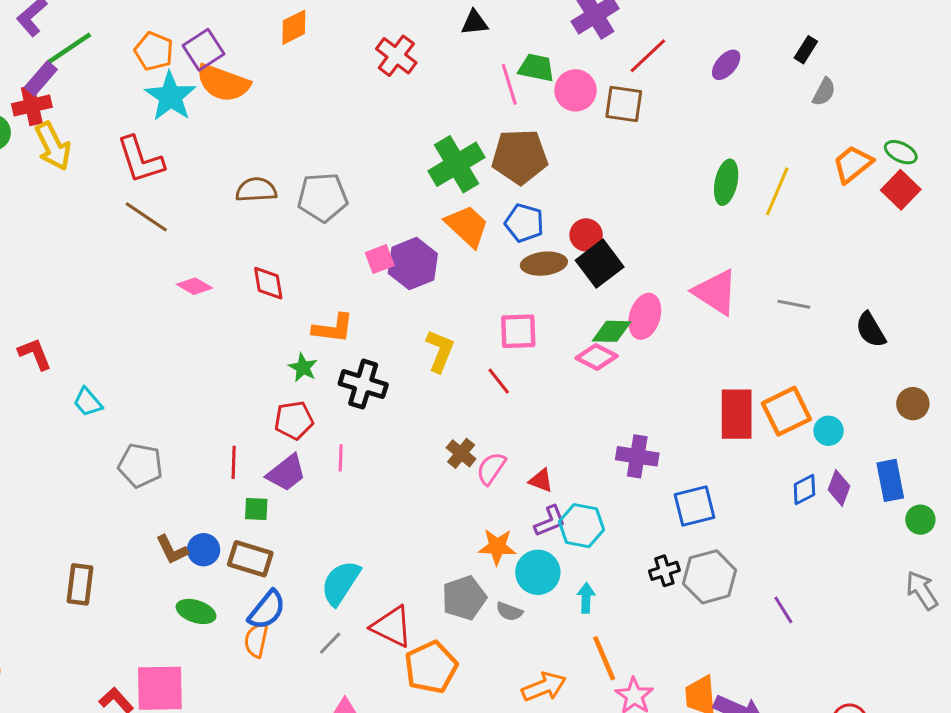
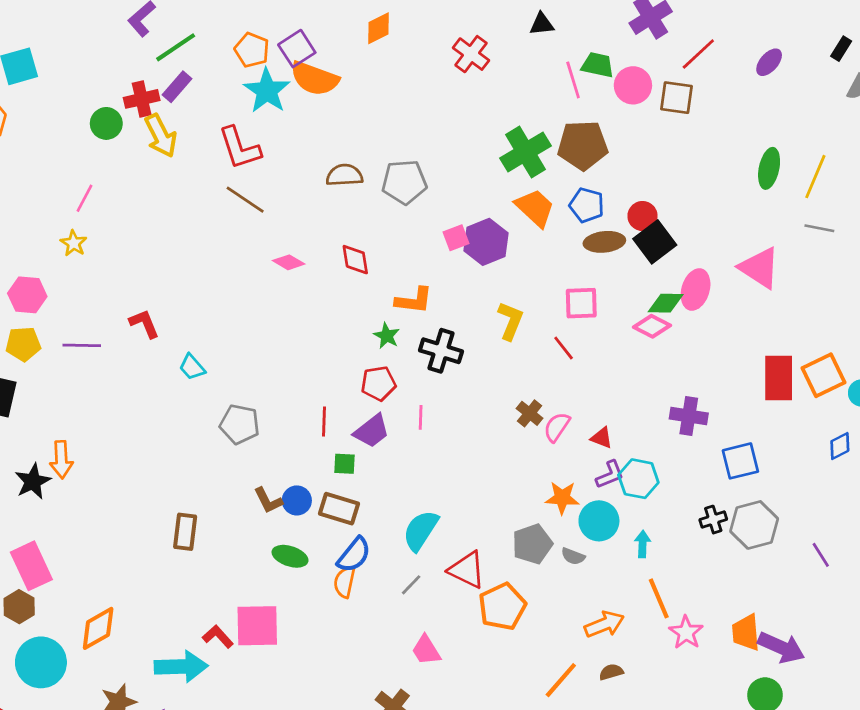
purple rectangle: (41, 78) -> (177, 87), moved
gray line: (794, 304) -> (819, 228), moved

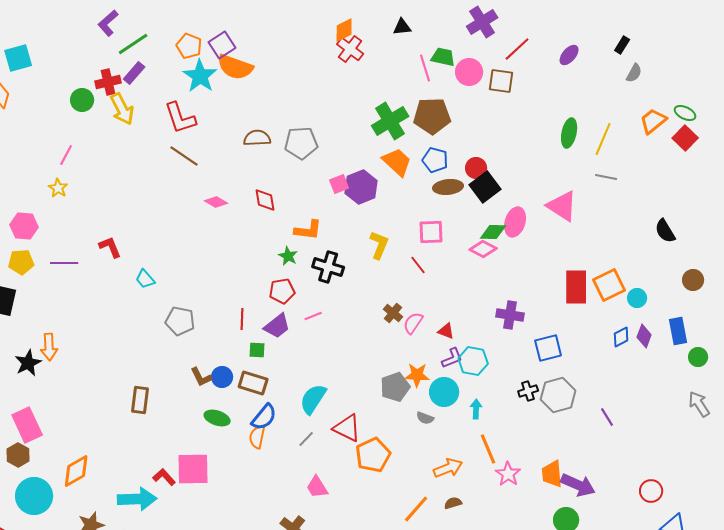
orange diamond: (378, 28) -> (344, 30), moved
pink line: (421, 417) -> (313, 316), turned 66
gray pentagon: (532, 544) -> (395, 387), moved

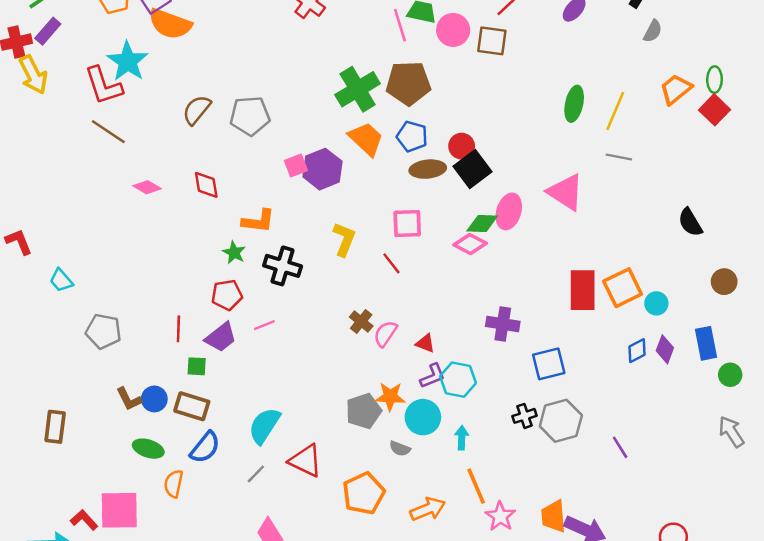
cyan star: (200, 76) -> (128, 61), moved
green ellipse: (685, 113) -> (714, 80), turned 65
brown semicircle: (257, 138) -> (197, 110), turned -48
orange semicircle: (257, 437) -> (174, 484), moved
orange pentagon: (373, 455) -> (364, 493), moved

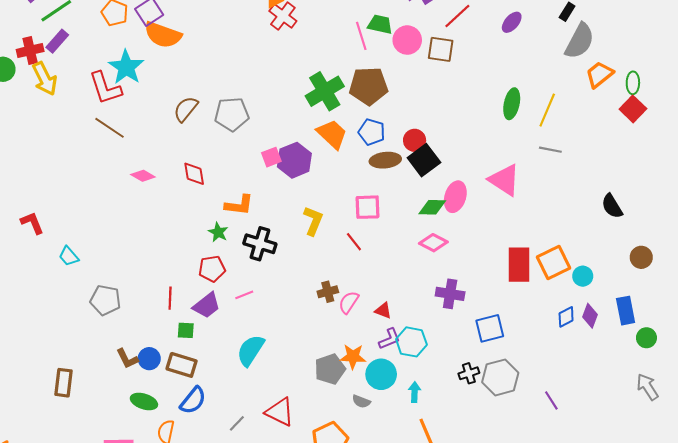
gray semicircle: (653, 31) -> (580, 41), size x1.8
orange trapezoid: (676, 89) -> (599, 74), moved
pink diamond: (470, 244) -> (433, 243), moved
brown cross: (361, 322) -> (328, 292), turned 36
cyan semicircle: (264, 426) -> (251, 350), moved

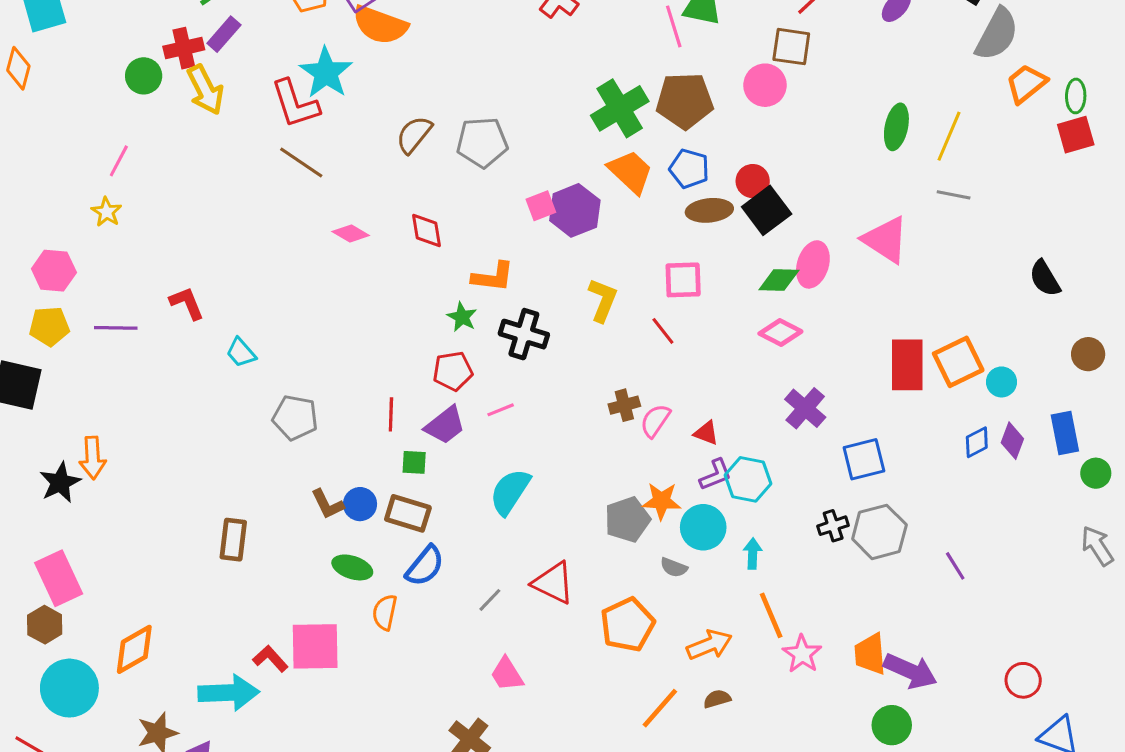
pink circle: (407, 40) -> (765, 85), moved
red square: (633, 109) -> (1076, 135), turned 30
purple cross: (450, 294) -> (805, 408), turned 32

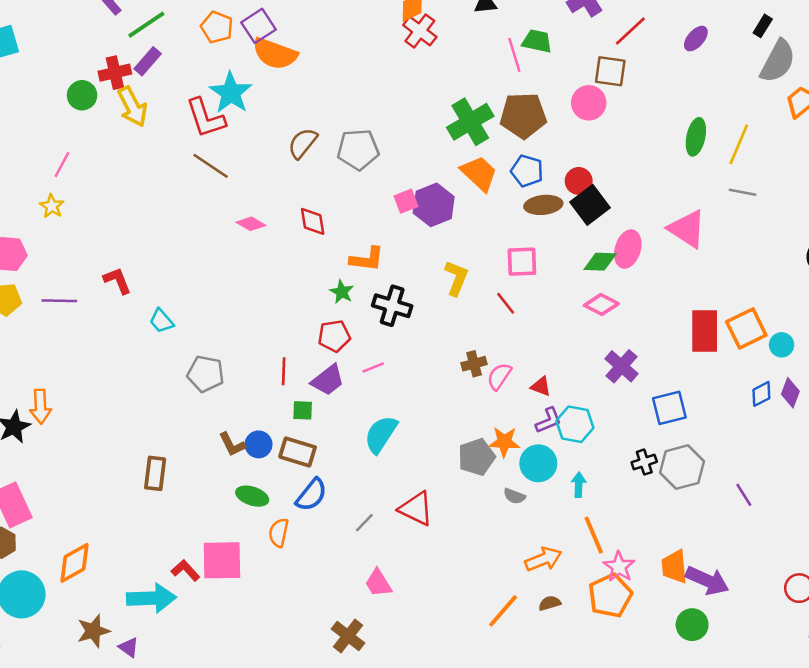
orange pentagon: (627, 625) -> (610, 596), moved

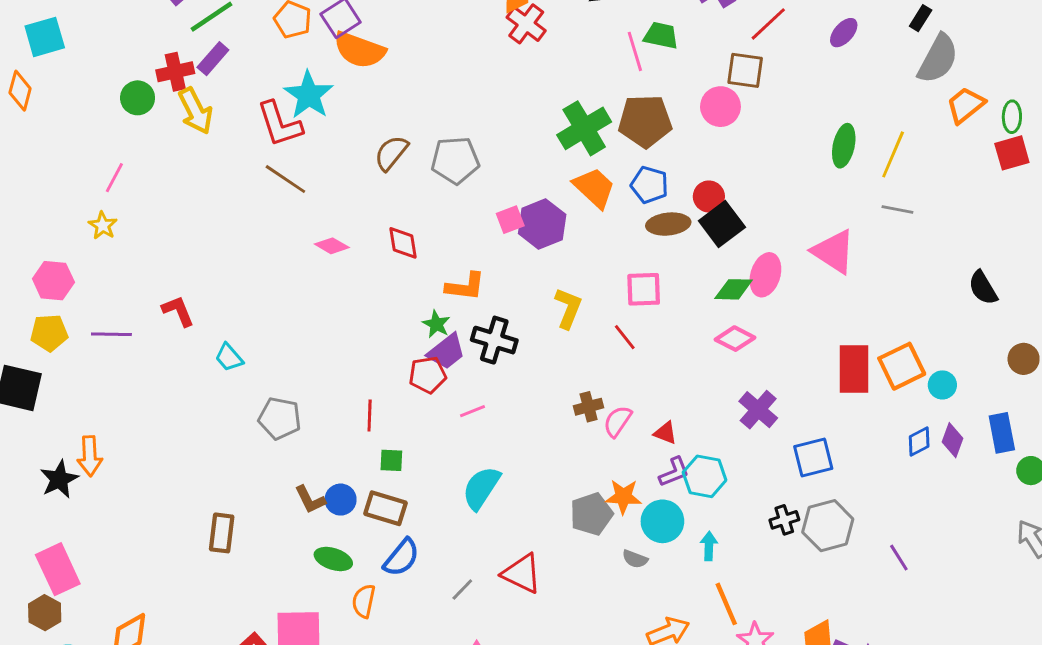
purple trapezoid: (328, 380) -> (446, 352), moved

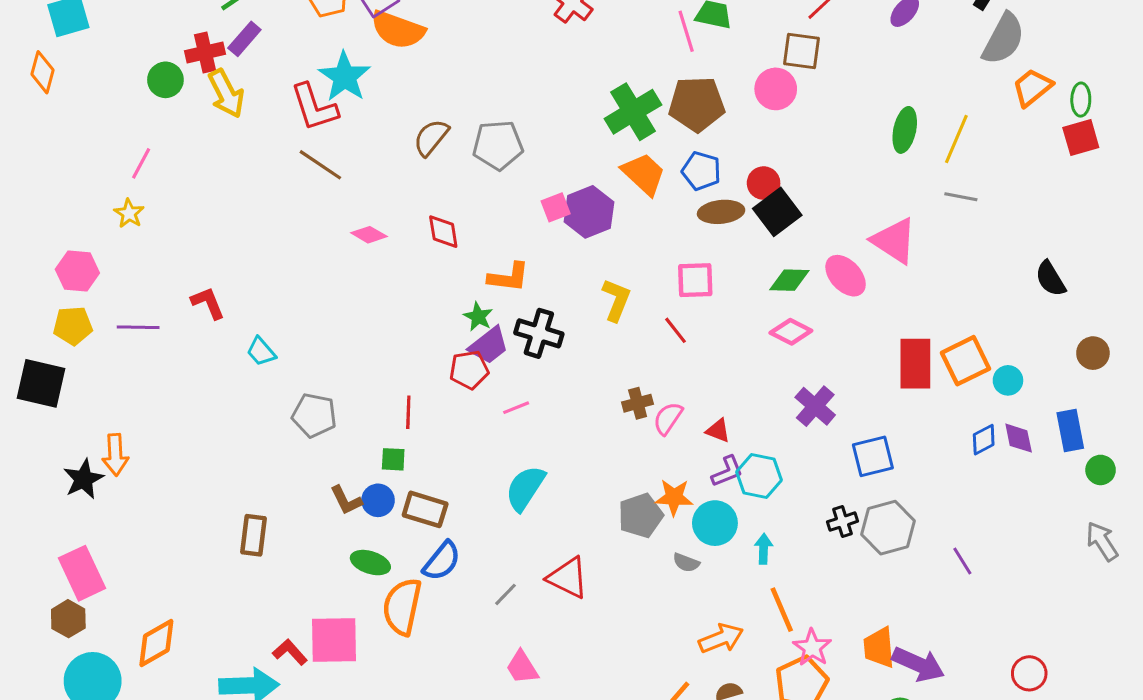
pink ellipse: (765, 275) -> (846, 276), moved, turned -60
purple diamond: (952, 440) -> (1019, 438), turned -32
green square: (391, 460) -> (393, 459), moved
orange semicircle: (364, 601) -> (402, 607), size x1.6

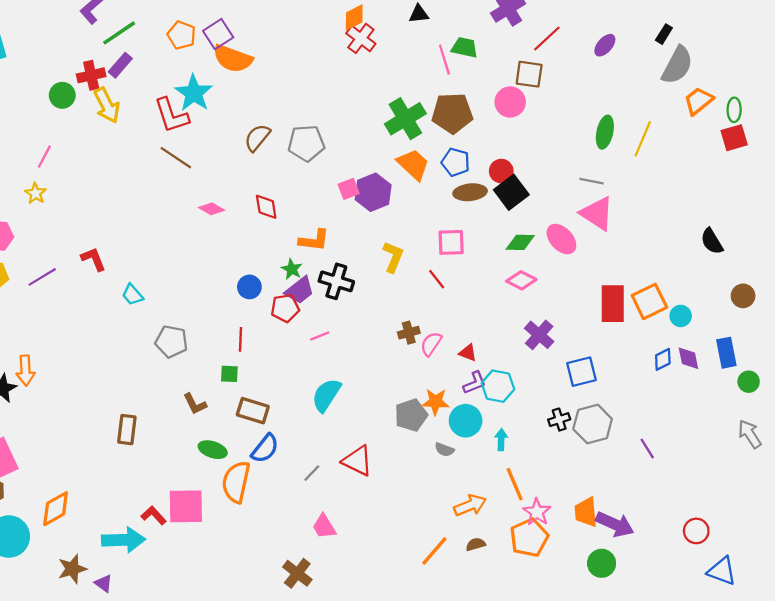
gray line: (961, 197) -> (591, 181), moved
purple line: (138, 327) -> (42, 277), turned -32
blue circle: (378, 500) -> (249, 287), moved

